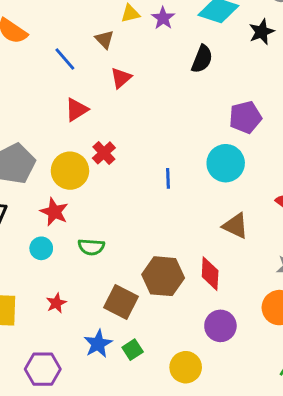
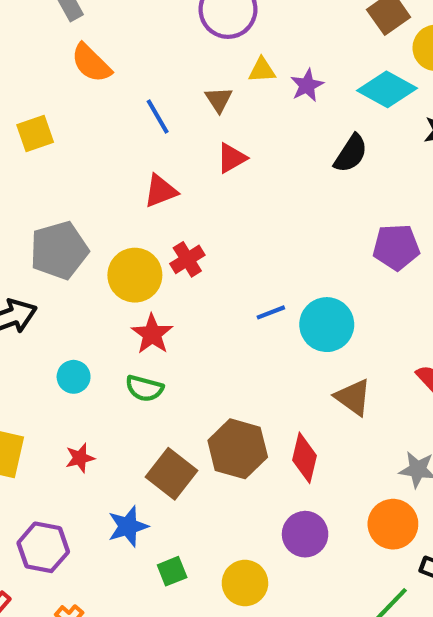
cyan circle: (226, 163) -> (327, 325), moved
blue line: (168, 178) -> (271, 312), turned 60
red star: (54, 212) -> (152, 334), moved
green square: (133, 350) -> (172, 571), moved

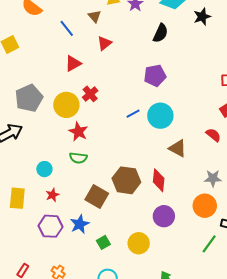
purple pentagon: (396, 247) -> (155, 76), moved
cyan circle: (74, 377) -> (44, 169), moved
purple hexagon: (43, 547) -> (50, 226), moved

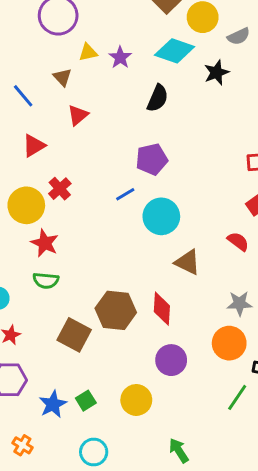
blue line: (133, 114) -> (125, 194), moved
blue star: (80, 224) -> (53, 404), moved

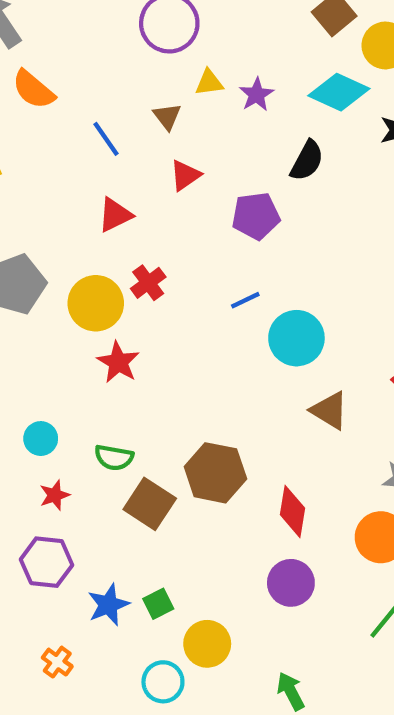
purple pentagon: (152, 159) -> (256, 216), moved
green semicircle: (46, 281) -> (114, 458), moved
red diamond: (162, 309) -> (293, 511), moved
purple circle: (171, 360) -> (291, 583), moved
yellow circle: (136, 400) -> (207, 644), moved

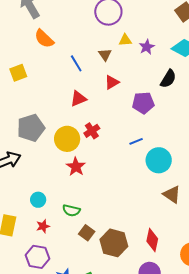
brown hexagon: (215, 473) -> (114, 243), moved
brown square: (150, 504) -> (87, 233), size x0.7

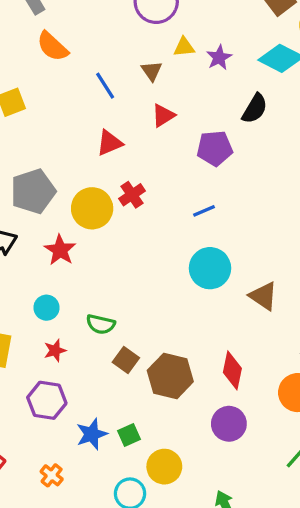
cyan circle: (159, 160) -> (210, 268), moved
red star: (76, 167) -> (60, 250), moved

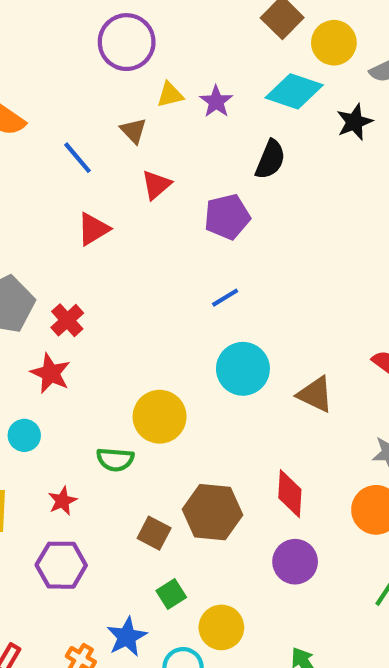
red cross: (132, 195) -> (67, 320), moved
yellow circle: (92, 208) -> (160, 417), moved
cyan circle: (46, 308) -> (24, 435), moved
brown square: (126, 360) -> (154, 533), moved
blue star: (92, 434) -> (127, 637), moved

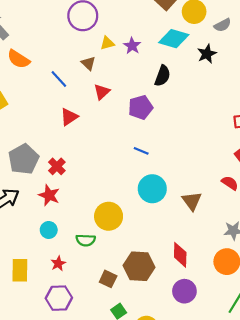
blue line: (225, 298) -> (141, 151), turned 56
brown triangle: (315, 394) -> (192, 201), turned 30
cyan circle: (24, 435) -> (49, 230), moved

